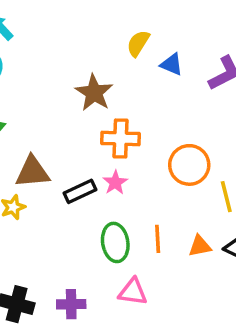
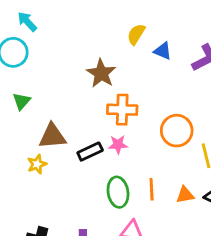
pink star: (115, 183) -> (118, 145), turned 30

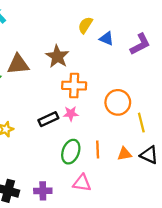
brown triangle: (52, 136) -> (18, 64), moved
green ellipse: (118, 192) -> (71, 152), turned 30

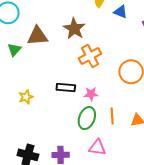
orange cross: (74, 86) -> (90, 56), turned -30
pink star: (71, 114) -> (91, 94), moved
black rectangle: (48, 119) -> (66, 88), turned 30

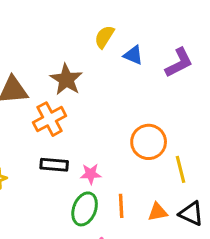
orange cross: (90, 56) -> (50, 119), moved

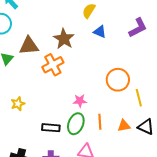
blue triangle: (133, 55) -> (100, 32), moved
black rectangle: (54, 165) -> (51, 128), moved

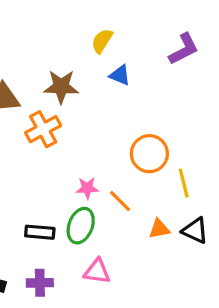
purple L-shape: (138, 28) -> (184, 49), moved
brown star: (64, 39) -> (61, 87), turned -30
orange line: (100, 122) -> (120, 201), moved, turned -42

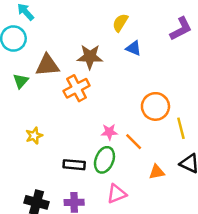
orange triangle: (159, 229) -> (157, 172), moved
pink triangle: (97, 271) -> (117, 194), turned -30

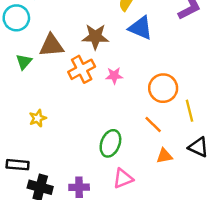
blue triangle: (134, 48) -> (141, 28), size x1.5
pink star: (109, 132) -> (114, 76), moved
orange line: (134, 142) -> (153, 125), moved
black rectangle: (74, 165) -> (18, 165), moved

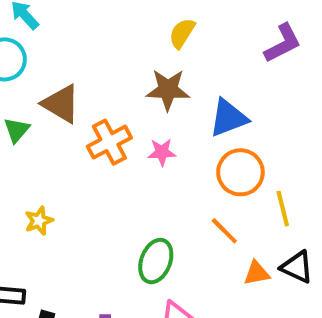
blue triangle: (141, 28) -> (228, 118), moved, turned -44
brown star: (95, 37) -> (168, 90), moved
brown triangle: (51, 45) -> (61, 104), turned 36
orange triangle: (164, 156) -> (257, 273), moved

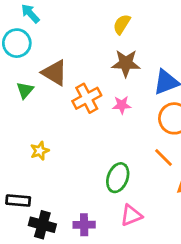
yellow semicircle: (182, 33) -> (122, 24), moved

